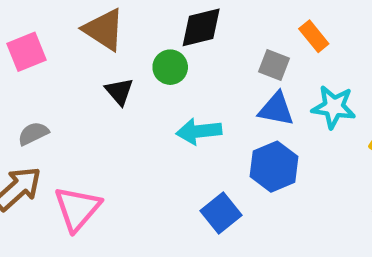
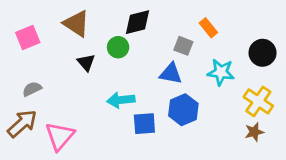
blue triangle: (276, 109) -> (171, 74), moved
cyan arrow: (199, 131) -> (121, 100), moved
blue square: (221, 213) -> (144, 124), moved, turned 35

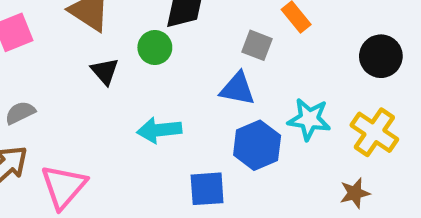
cyan star: (221, 72) -> (309, 119), moved
blue square: (144, 124) -> (207, 189), moved
brown star: (254, 132) -> (355, 193), moved

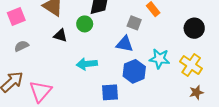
black triangle: (105, 71) -> (60, 36), turned -32
gray semicircle: (20, 113) -> (21, 46), moved
brown star: (355, 193) -> (196, 92), moved

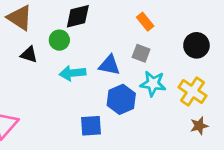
gray square: (134, 23) -> (141, 53), moved
cyan arrow: (87, 64) -> (73, 73), moved

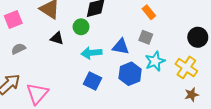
black circle: (196, 45) -> (198, 37), moved
cyan star: (153, 84) -> (155, 61), turned -30
blue square: (91, 126) -> (92, 81), moved, turned 30

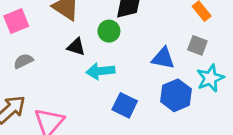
cyan arrow: (91, 53) -> (100, 71), moved

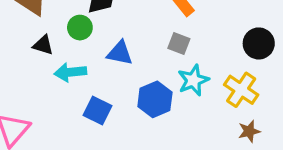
blue triangle: (163, 58) -> (120, 53), moved

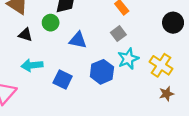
gray square: (179, 43) -> (118, 34), turned 32
black circle: (259, 43) -> (173, 23), moved
cyan arrow: (70, 72) -> (32, 65), moved

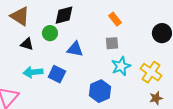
gray square: (118, 34) -> (112, 43), turned 32
blue hexagon: (102, 72) -> (100, 91), moved
blue square: (63, 79) -> (57, 74), moved

